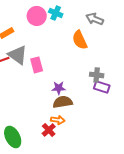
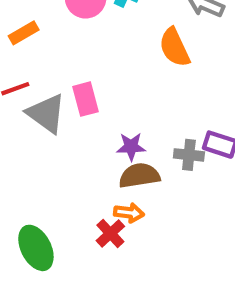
gray triangle: (18, 55) -> (46, 114), moved
gray cross: (97, 75) -> (189, 155), moved

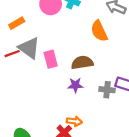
gray triangle: (46, 114) -> (29, 48), moved
brown semicircle: (139, 176) -> (82, 63), moved

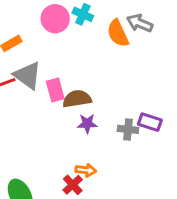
orange semicircle: (99, 31) -> (118, 33), moved
brown semicircle: (82, 63) -> (77, 99), moved

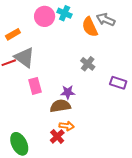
pink rectangle: (55, 90) -> (35, 86), moved
brown semicircle: (77, 99) -> (60, 106), moved
purple rectangle: (150, 122) -> (118, 83), moved
gray cross: (128, 129) -> (88, 64), moved, turned 32

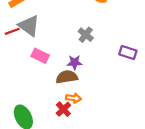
gray cross: (88, 64) -> (86, 35), moved
pink rectangle: (35, 86) -> (40, 56), turned -49

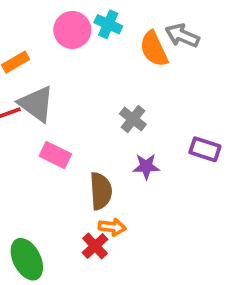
purple star: (75, 62) -> (146, 166), moved
brown semicircle: (67, 77) -> (101, 191), turned 95

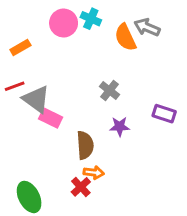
gray triangle: (36, 104) -> (36, 99), moved

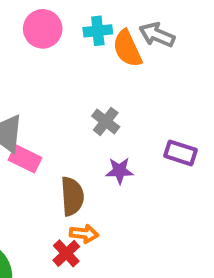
cyan cross: (91, 19) -> (98, 31), moved, turned -30

